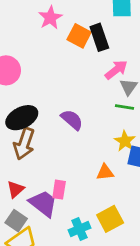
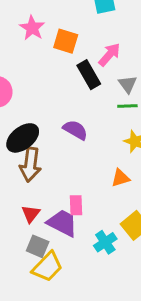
black rectangle: (99, 37) -> (89, 75), moved
pink arrow: (116, 70) -> (109, 55), moved

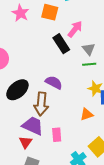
orange square: (66, 41) -> (50, 12), moved
brown arrow: (30, 165) -> (41, 104), moved
purple trapezoid: (62, 223) -> (33, 126), moved

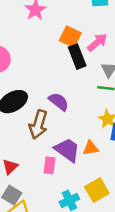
orange square: (50, 12) -> (70, 37), moved
purple trapezoid: (33, 126) -> (67, 150), moved

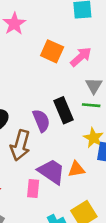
black rectangle: (77, 57) -> (64, 110), moved
purple semicircle: (59, 102) -> (41, 121), turned 30

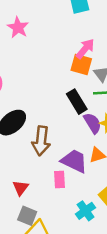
orange square: (52, 51) -> (81, 64), moved
purple semicircle: (41, 121) -> (93, 123), moved

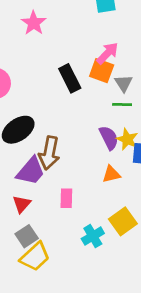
black rectangle: (77, 102) -> (70, 78), moved
purple trapezoid: (74, 161) -> (31, 171), moved, turned 100
gray square: (27, 216) -> (27, 236), turned 30

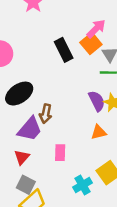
orange square: (102, 71) -> (91, 43), turned 30
brown arrow: (49, 153) -> (46, 114), size x0.7
gray square: (27, 236) -> (26, 185), turned -30

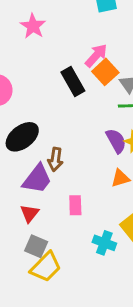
pink arrow: (96, 29) -> (96, 55), moved
cyan cross: (82, 185) -> (104, 243), turned -36

